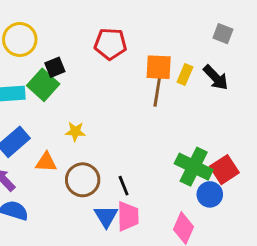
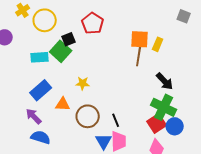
red pentagon: (110, 44) -> (93, 23), moved, turned 30
black arrow: (216, 77) -> (165, 81), moved
red square: (224, 170) -> (157, 123), moved

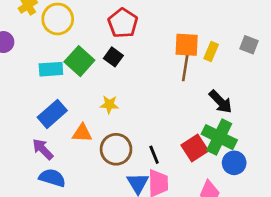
gray square: (184, 16) -> (249, 45), moved
black square: (69, 39) -> (113, 57), moved, turned -32
red square: (157, 123) -> (195, 148), moved

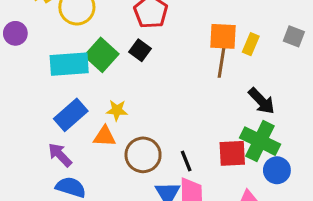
cyan rectangle: (51, 69) -> (69, 64), size x1.4
yellow star: (109, 104) -> (117, 110), moved
red square: (195, 148) -> (232, 153), turned 30

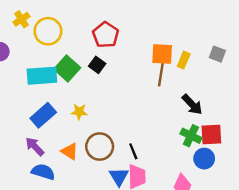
orange triangle: (105, 136) -> (70, 151), moved, turned 30
green cross: (260, 141) -> (191, 136), size x0.7
red square: (232, 153) -> (211, 135), moved

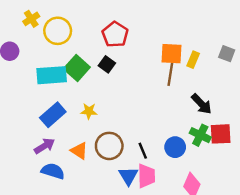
purple arrow: (35, 147) -> (44, 146), turned 102
blue circle: (204, 159) -> (175, 147), moved

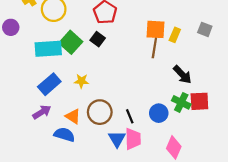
blue semicircle: (53, 171) -> (64, 135), moved

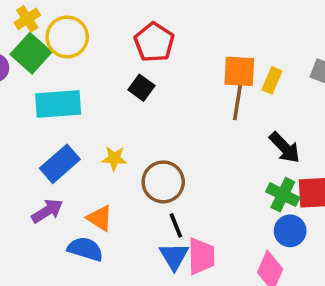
green square: (71, 42) -> (31, 53), moved
brown circle: (100, 112) -> (163, 182), moved
blue circle: (159, 113) -> (290, 231), moved
black line: (130, 116) -> (176, 225), moved

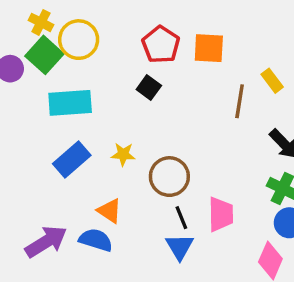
yellow cross: (27, 19) -> (41, 22), turned -30
orange square: (239, 71) -> (209, 48), moved
yellow rectangle: (272, 80) -> (272, 81), turned -60
purple arrow: (47, 211) -> (46, 242), moved, size x1.4
pink trapezoid: (201, 256) -> (221, 214), moved

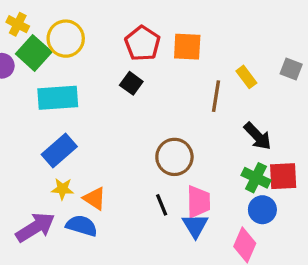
yellow cross: (41, 22) -> (18, 24), moved
yellow star: (123, 154) -> (62, 189), moved
brown circle: (169, 177) -> (174, 157), moved
blue triangle: (180, 247) -> (195, 226), moved

